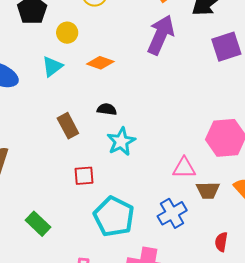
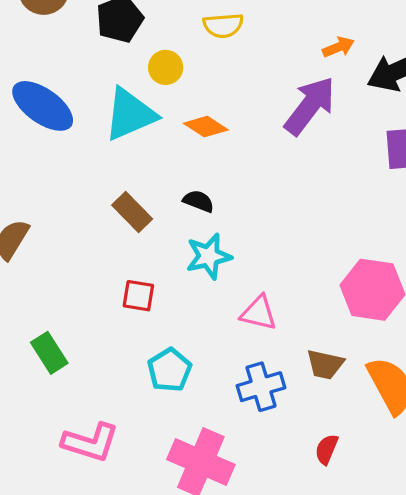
cyan triangle: (52, 66) -> (130, 114), size x1.6
brown rectangle: (68, 126) -> (132, 212), turned -30
pink triangle: (184, 168) -> (259, 313), moved
cyan pentagon: (114, 217) -> (170, 370), size x0.7

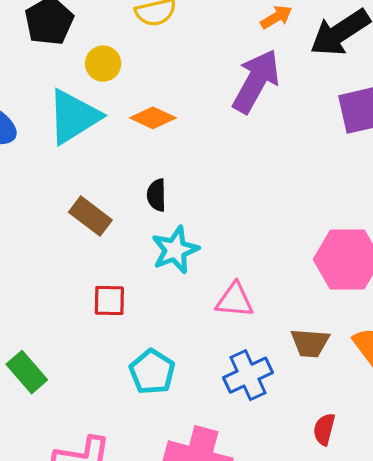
black semicircle: (199, 201) -> (157, 195), turned -104

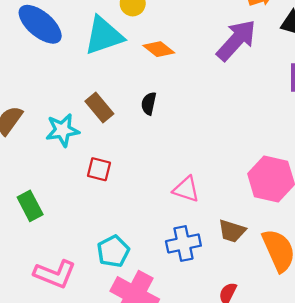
cyan star: (175, 250) -> (62, 130), moved
cyan pentagon: (152, 372) -> (113, 251), moved

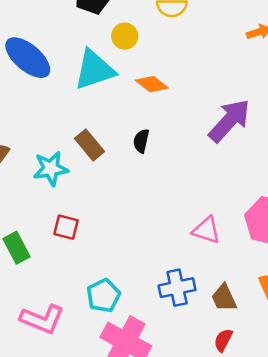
purple arrow: (236, 40) -> (229, 121), moved
red square: (99, 169) -> (66, 227), moved
pink triangle: (186, 189) -> (206, 230), moved
brown trapezoid: (232, 231) -> (224, 298), moved, turned 48

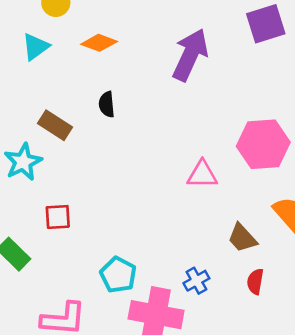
cyan triangle: (94, 70) -> (36, 47), size x0.6
blue cross: (177, 288) -> (196, 281), moved, size x0.7

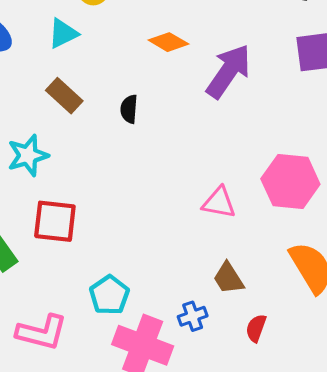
orange diamond: (99, 43) -> (168, 42), moved
brown rectangle: (55, 125) -> (64, 96), moved
red square: (58, 217) -> (55, 221), size x1.5
brown trapezoid: (242, 238) -> (228, 278), moved

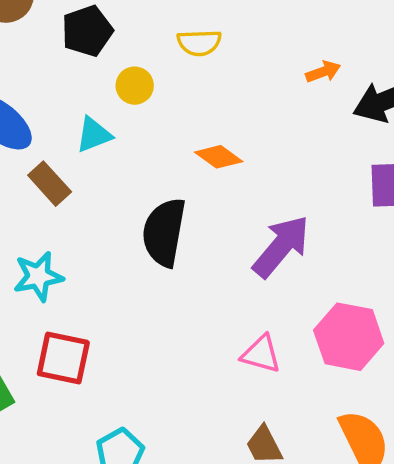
purple arrow: (228, 71) -> (281, 246), moved
brown rectangle: (64, 96) -> (50, 184), moved
black semicircle: (129, 109) -> (164, 232), size x2.0

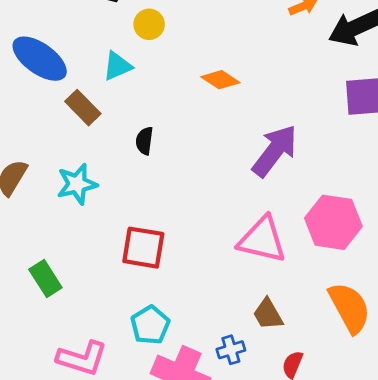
black semicircle: (164, 232) -> (144, 141), moved, size x0.5
pink triangle: (261, 354) -> (262, 240), size x1.5
red square: (63, 358) -> (143, 248), moved

